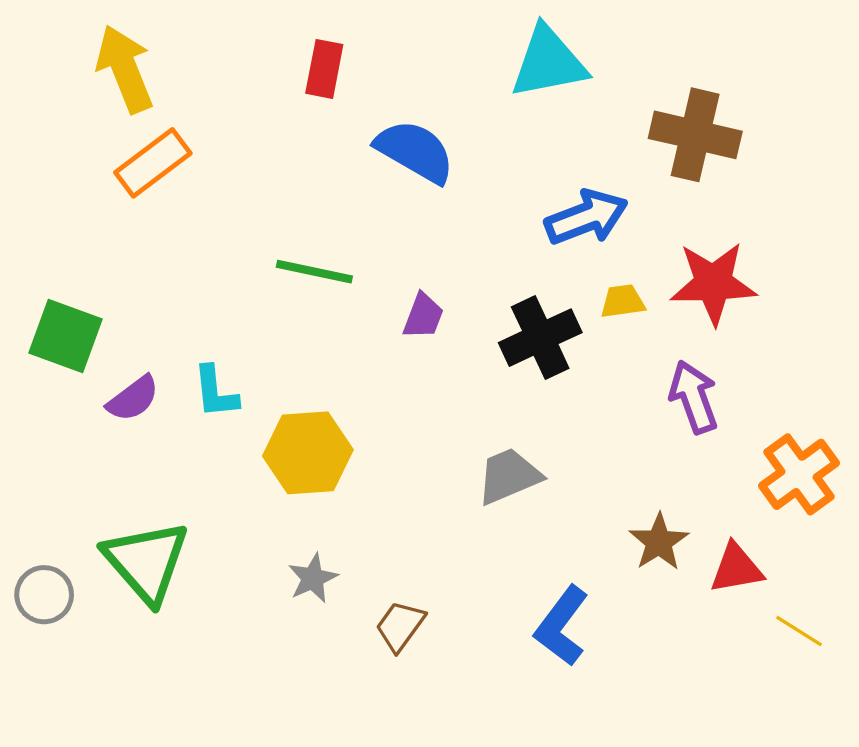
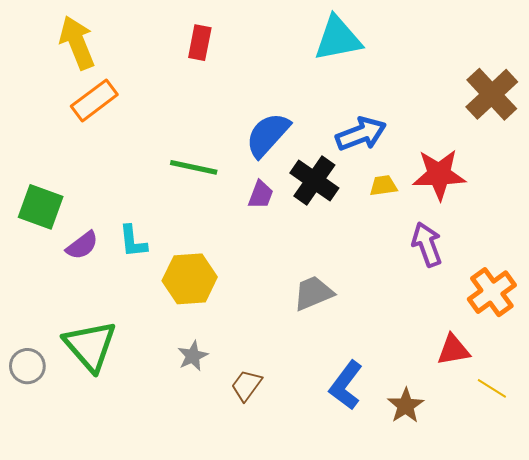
brown cross: (695, 135) -> (492, 94), moved, turned 34
blue semicircle: (415, 151) -> (268, 135), moved, turned -78
black cross: (540, 338) -> (314, 181), moved, turned -30
brown star: (659, 542) -> (406, 406), moved

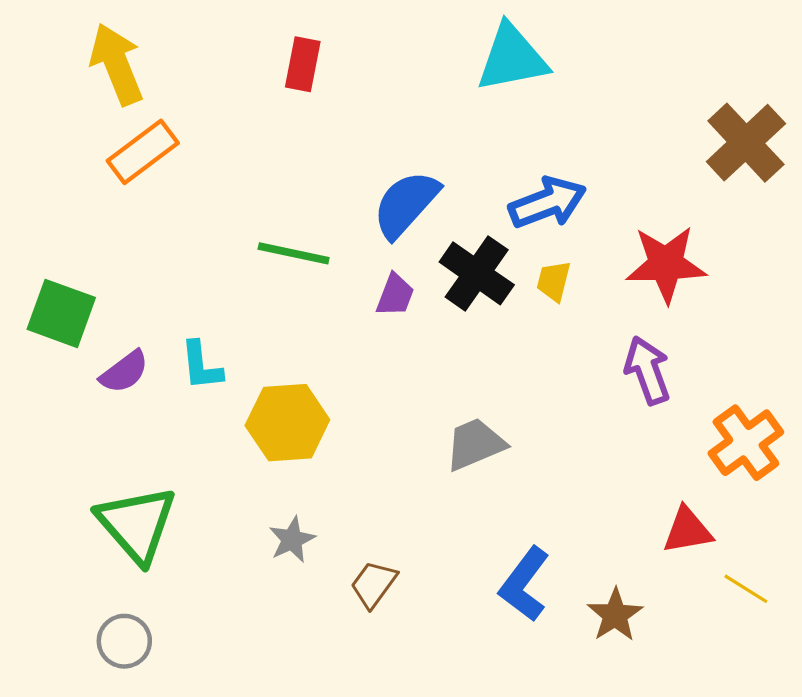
yellow trapezoid: (383, 186) -> (554, 281), moved, turned -68
gray circle: (27, 366) -> (124, 641), moved

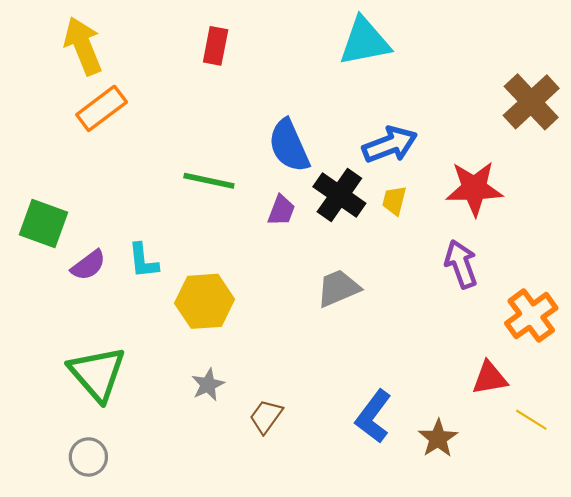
blue semicircle: (406, 204) -> (289, 146), turned -66
gray trapezoid: (475, 444) -> (338, 288), moved

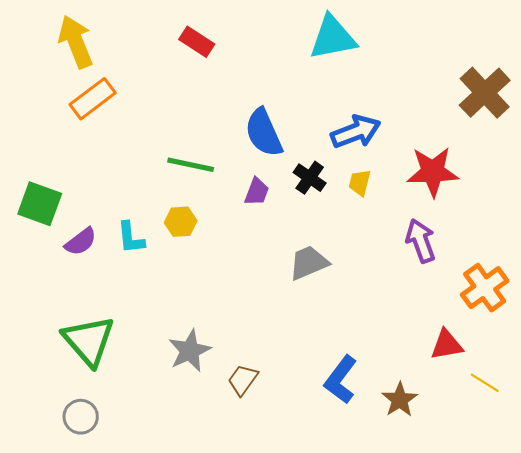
red rectangle: (216, 46) -> (197, 42), turned -68
black cross: (339, 195) -> (310, 178), size x0.7
yellow hexagon: (205, 301) -> (181, 222), moved, size x0.6
gray star: (208, 385) -> (190, 351), size x1.4

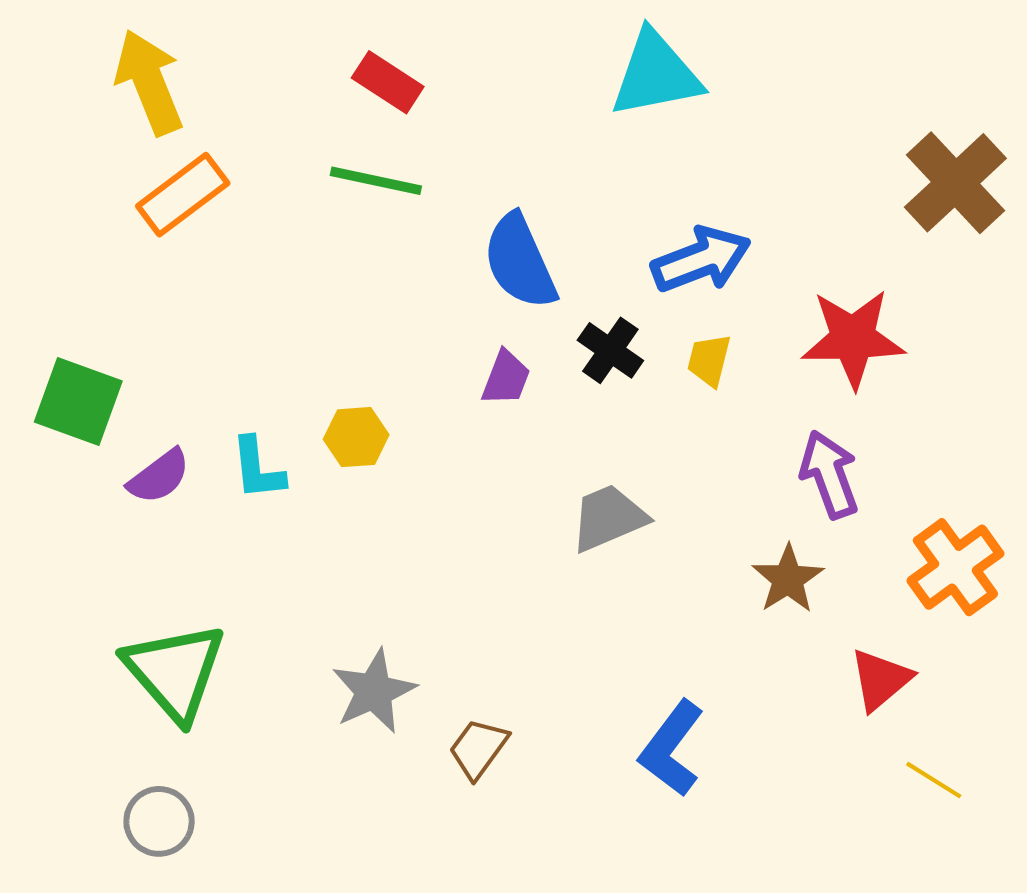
green line: (191, 165) -> (376, 181), moved
red triangle: (447, 345) -> (881, 680), turned -30
yellow line: (485, 383) -> (934, 780), moved
brown star: (400, 400) -> (788, 579), moved

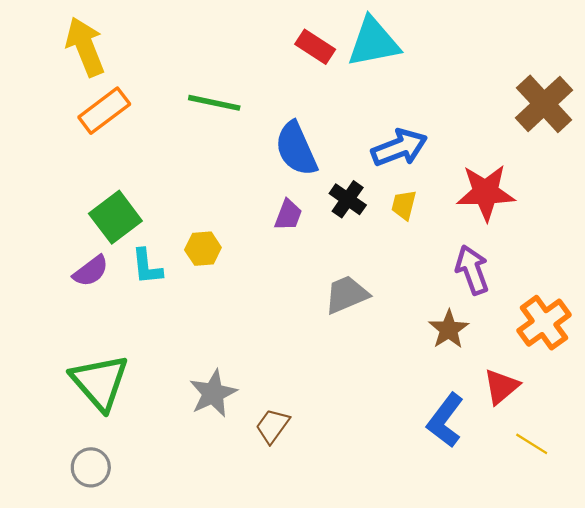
red rectangle: (388, 82) -> (315, 47), moved
green square: (78, 402) -> (115, 217), moved, turned 33
blue L-shape: (672, 749) -> (445, 420), moved

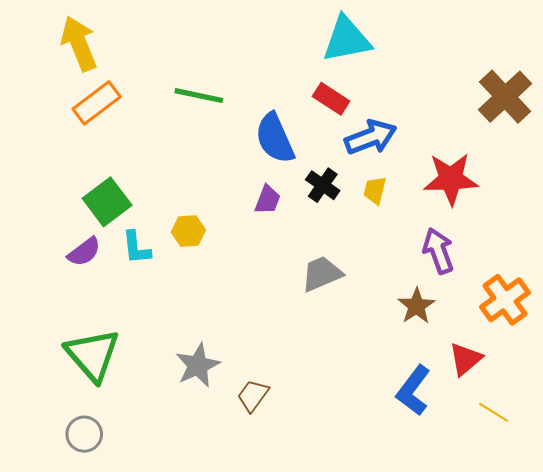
red rectangle: (315, 47) -> (331, 99), moved

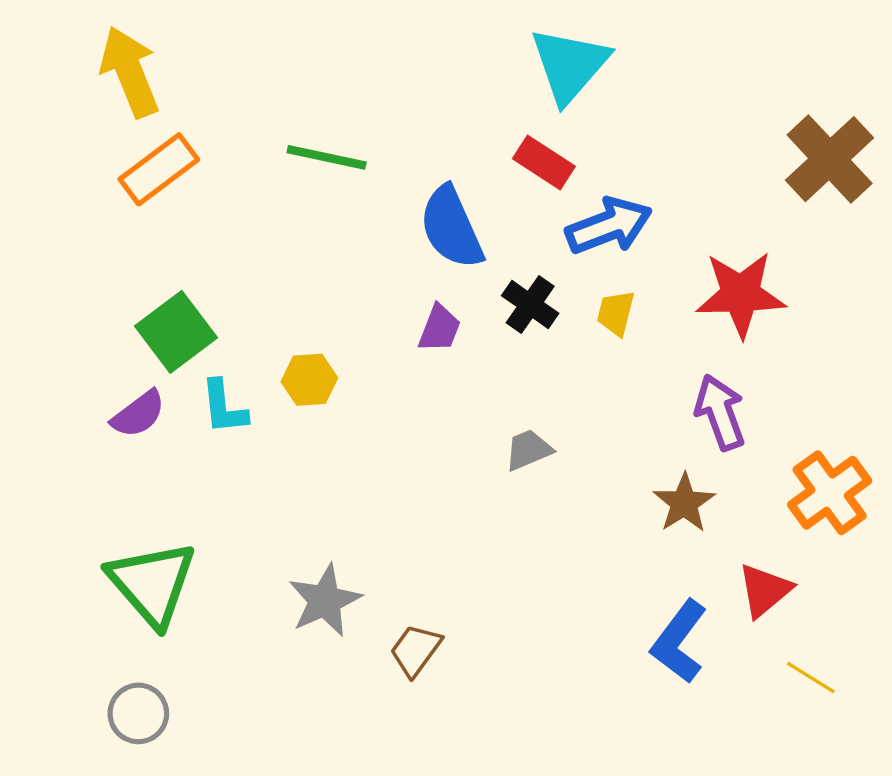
cyan triangle: (347, 39) -> (570, 65), turned -38
gray trapezoid: (322, 274) -> (528, 450), size x0.7

